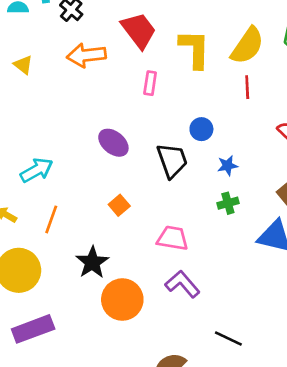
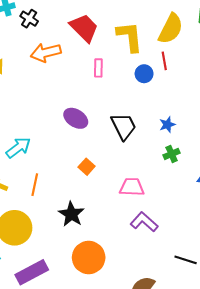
red line: (247, 87) -> (164, 61), moved
blue circle: (201, 129) -> (144, 74), moved
orange circle: (122, 300) -> (89, 258), moved

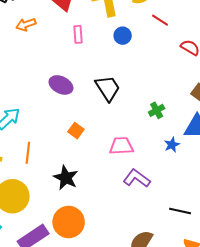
orange arrow: (46, 53) -> (26, 25), size x0.7
red line: (164, 61) -> (160, 20), moved, turned -42
blue star: (167, 125) -> (172, 145), moved
orange circle: (89, 258) -> (69, 222), moved

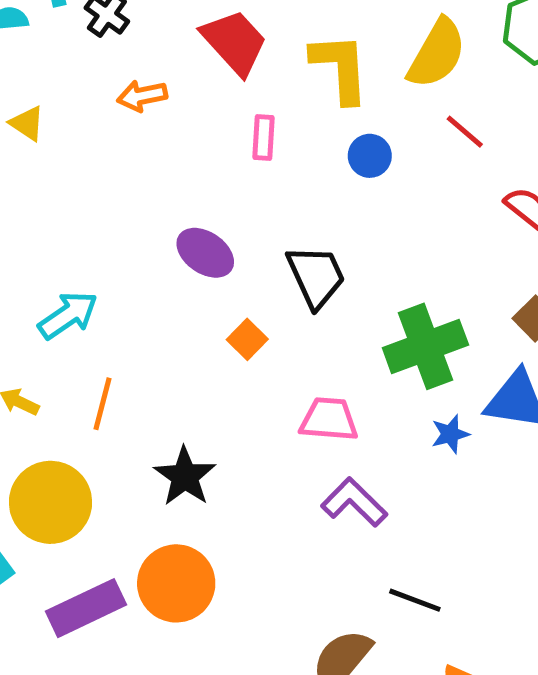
green cross: (157, 110) -> (425, 346), size x2.0
orange square: (76, 131) -> (247, 339), moved
black line: (180, 211) -> (415, 600), moved

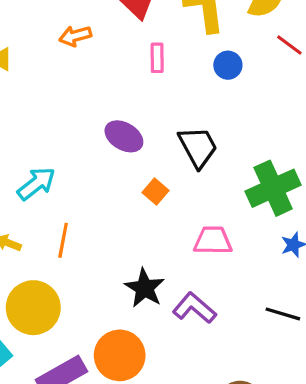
black star: (185, 476) -> (145, 288), moved
purple L-shape: (354, 502) -> (194, 308), moved
black line: (415, 600) -> (283, 314), moved

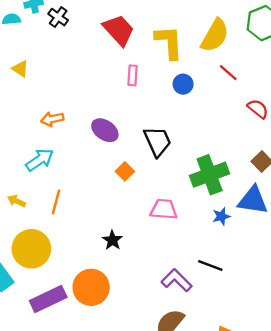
orange arrow: (75, 36) -> (52, 119), moved
black star: (145, 288) -> (112, 240), size x0.7
purple L-shape: (194, 308) -> (177, 280), moved

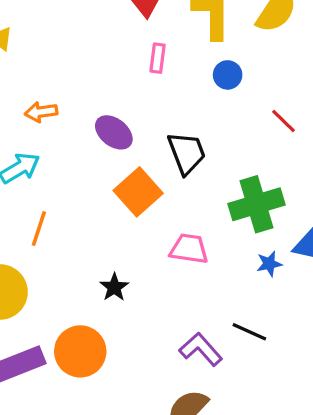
red line: (228, 73) -> (283, 121), moved
orange square: (125, 171) -> (138, 192), size x1.8

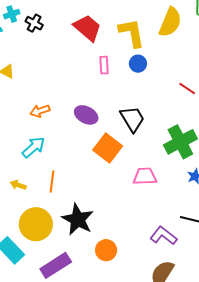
blue circle: (228, 75) -> (138, 64), moved
black star: (114, 287) -> (78, 219), moved, size x1.8
orange circle: (80, 351) -> (106, 250), moved, size x0.7

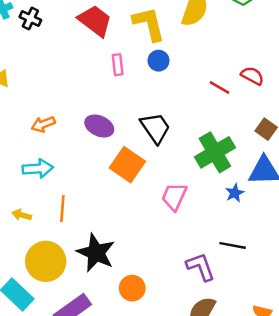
cyan arrow: (34, 147) -> (38, 169), turned 40
pink trapezoid: (145, 176) -> (174, 196), turned -60
purple L-shape: (163, 236) -> (201, 267), turned 36

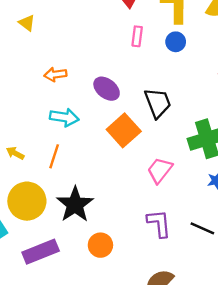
cyan arrow: (38, 169) -> (64, 117), moved
purple L-shape: (201, 267) -> (159, 223), moved

